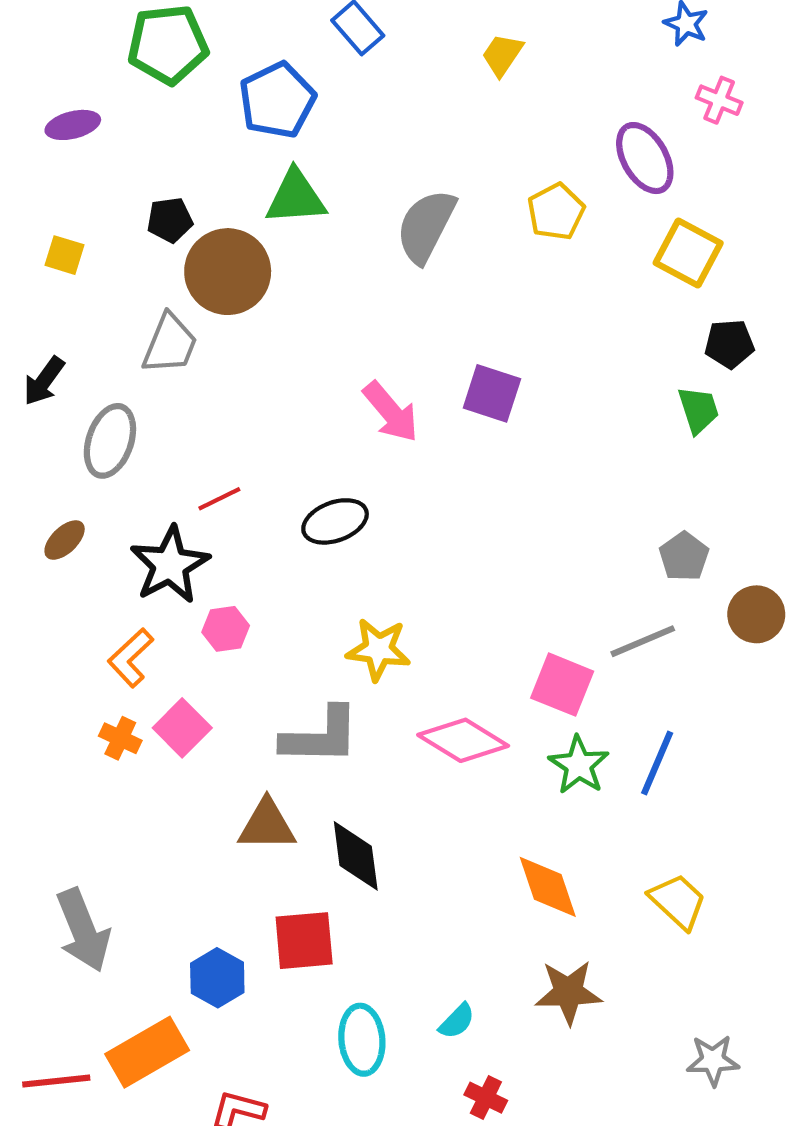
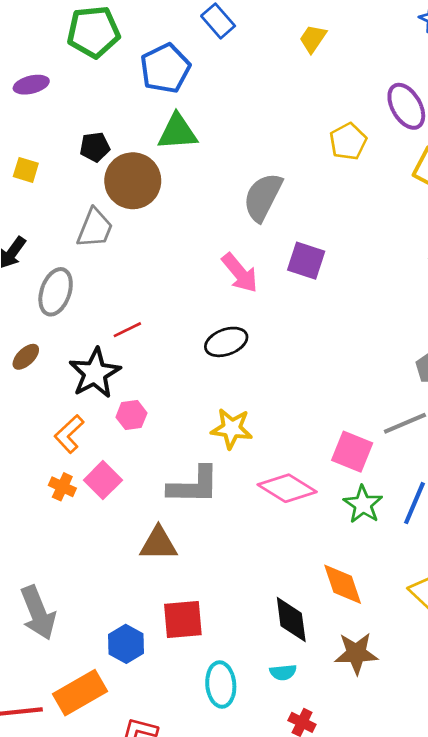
gray semicircle: (426, 226) -> (263, 197), moved
black ellipse: (335, 521) -> (226, 342), moved
black diamond: (356, 856) -> (291, 619), moved
cyan semicircle: (457, 1021) -> (283, 672), turned 40

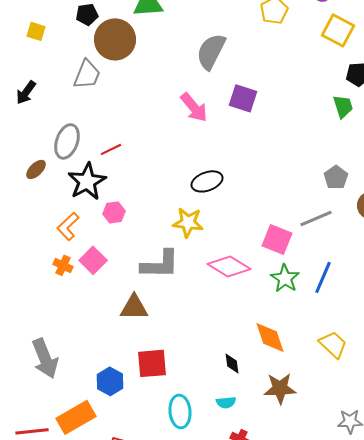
gray ellipse: (56, 292) -> (67, 141), moved
black ellipse: (226, 342) -> (207, 181), moved
black diamond: (291, 619) -> (232, 363), size x0.6

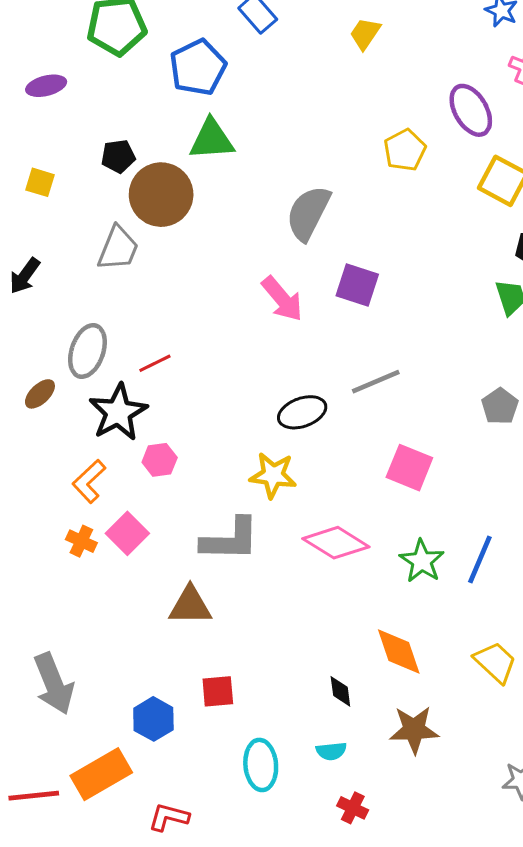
gray line: (316, 218) -> (376, 382), moved
pink square: (277, 239) -> (409, 468), moved
red square: (152, 363) -> (218, 691), size x0.7

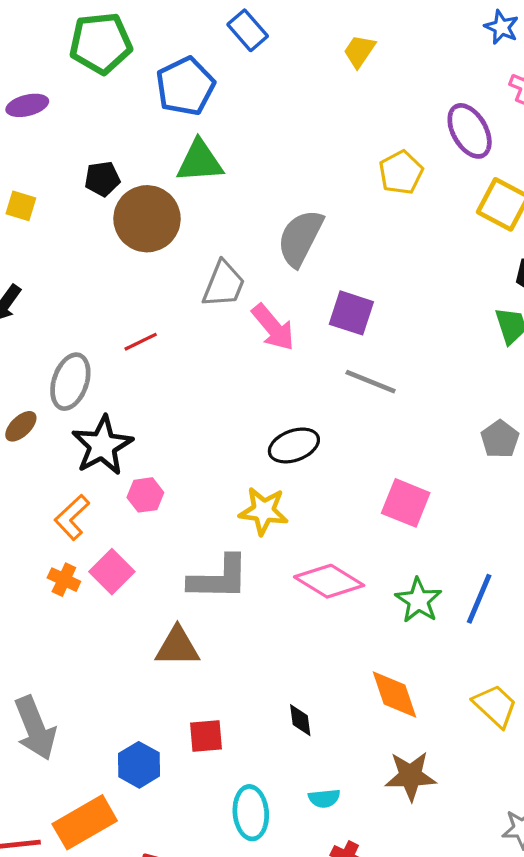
gray trapezoid: (118, 248) -> (224, 284), moved
red line: (155, 363) -> (141, 342), moved
gray line: (376, 382) -> (371, 382), moved, turned 45
black diamond: (340, 691) -> (300, 720), moved

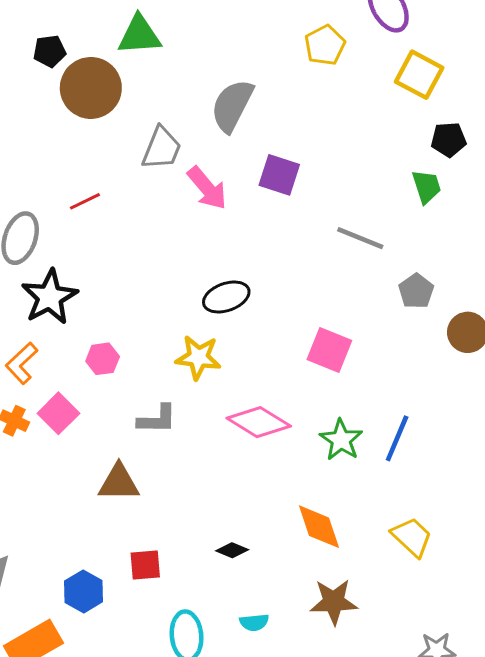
gray line: (371, 382) -> (360, 238), moved
pink hexagon: (145, 495) -> (103, 359), moved
gray L-shape: (219, 578) -> (157, 419), size x0.7
black diamond: (300, 720) -> (232, 550), turned -60

